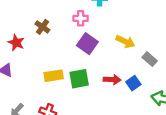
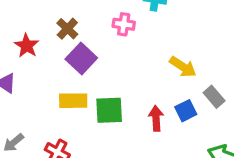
purple square: (87, 44) -> (81, 58), moved
red arrow: (112, 80) -> (156, 118), turned -105
blue square: (133, 83) -> (186, 111), moved

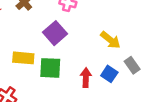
purple square: (81, 58) -> (55, 33), moved
blue square: (186, 111) -> (109, 74), turned -35

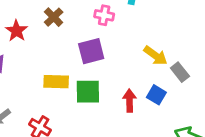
purple square: (55, 33) -> (91, 51), turned 30
gray rectangle: (132, 65) -> (180, 72), moved

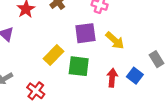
yellow arrow: (155, 56) -> (115, 40), moved
yellow rectangle: (56, 82) -> (54, 55), turned -54

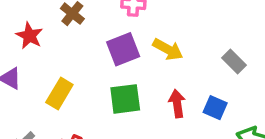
yellow rectangle: (54, 55) -> (59, 94), moved
blue square: (135, 76) -> (215, 108), moved

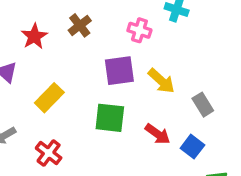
gray rectangle: (234, 62) -> (203, 105), moved
red arrow: (177, 104) -> (158, 134), turned 120

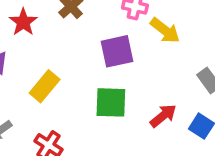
yellow arrow: (161, 81) -> (165, 30), moved
red arrow: (158, 134) -> (163, 116), turned -70

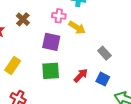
purple square: (117, 51) -> (51, 42), turned 30

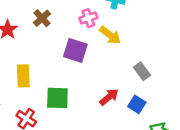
pink cross: (59, 16) -> (88, 18), turned -32
yellow rectangle: (13, 66) -> (23, 76), turned -42
green square: (51, 71) -> (57, 98), moved

